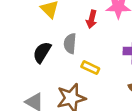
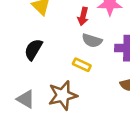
gray semicircle: (70, 43) -> (92, 41), moved, turned -78

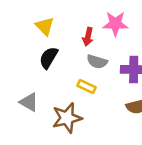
black semicircle: (33, 49) -> (49, 58), moved
gray triangle: (26, 99) -> (29, 102), moved

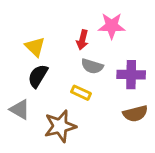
yellow triangle: (45, 26) -> (35, 47), moved
black semicircle: (49, 58) -> (38, 76), moved

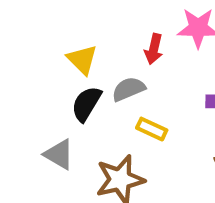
gray semicircle: (92, 66) -> (129, 89), moved, turned 140

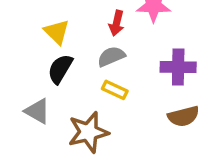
gray semicircle: (129, 89) -> (111, 56), moved

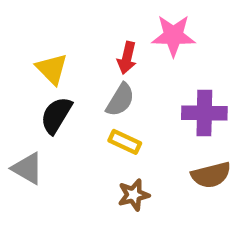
gray semicircle: (111, 56) -> (120, 100), turned 144
brown star: (88, 132) -> (134, 195), moved, size x0.6

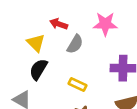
red arrow: (127, 58) -> (59, 24), moved, turned 96
gray semicircle: (120, 100) -> (75, 44), moved

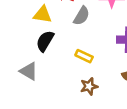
yellow triangle: (36, 43) -> (43, 15), turned -36

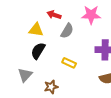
gray triangle: (29, 71) -> (25, 75), turned 42
brown star: (89, 86) -> (51, 87), moved

